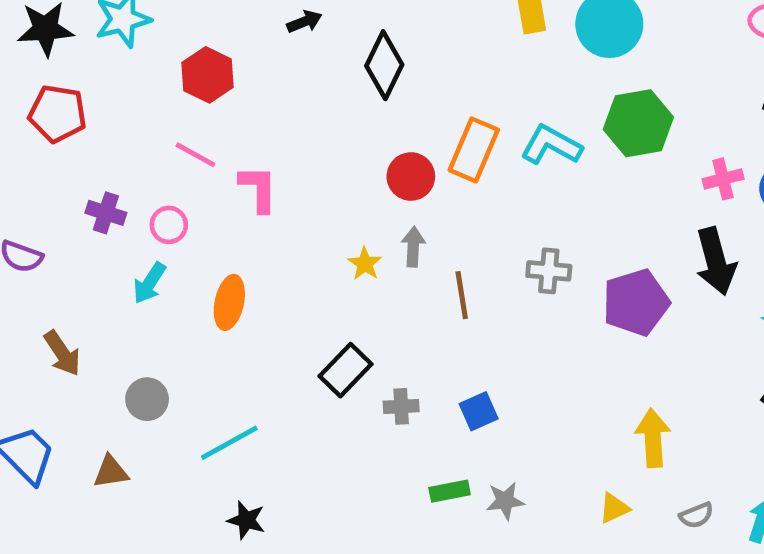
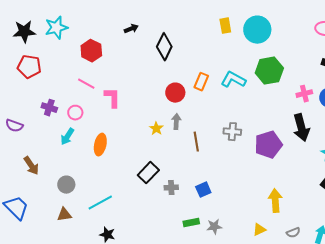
orange rectangle: (474, 150) -> (201, 82), size x0.7
brown triangle: (111, 472) -> (64, 215), moved

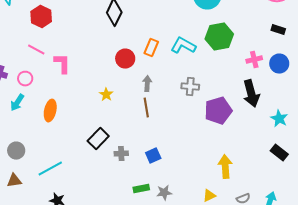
gray arrow: (176, 122) -> (147, 84), moved
gray cross: (232, 132) -> (190, 87), moved

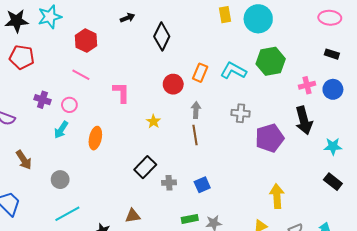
pink L-shape: (62, 64) -> (121, 92), moved
cyan star: (279, 119) -> (333, 146), turned -30
cyan line: (50, 169) -> (67, 214), moved
brown triangle: (14, 181) -> (133, 216), moved

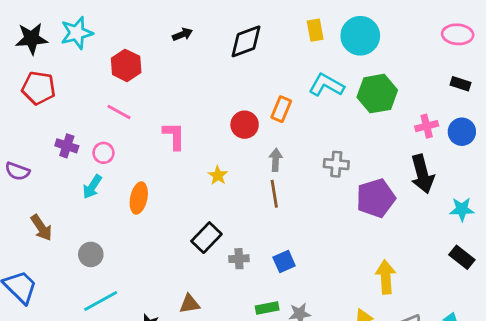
black diamond: (162, 36) -> (246, 41), moved, turned 44
cyan L-shape: (233, 71) -> (326, 85), moved

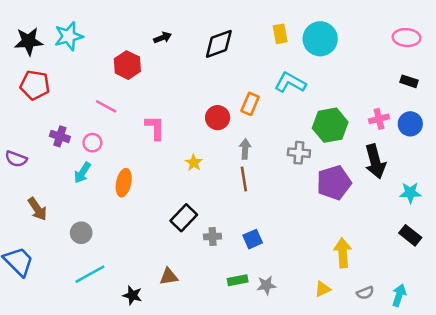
red hexagon: (126, 65) -> (127, 65), moved
green hexagon: (377, 94) -> (330, 125), moved

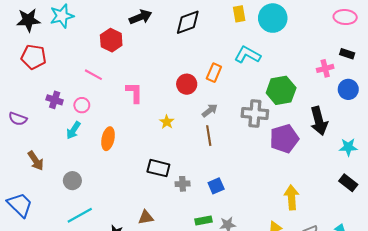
black arrow: (162, 38) -> (141, 17), size x1.5
pink cross: (379, 119) -> (325, 68), moved
gray arrow: (245, 149) -> (210, 110), turned 49
gray cross: (299, 153) -> (255, 114), size x1.4
black rectangle: (184, 218) -> (158, 168), turned 60

